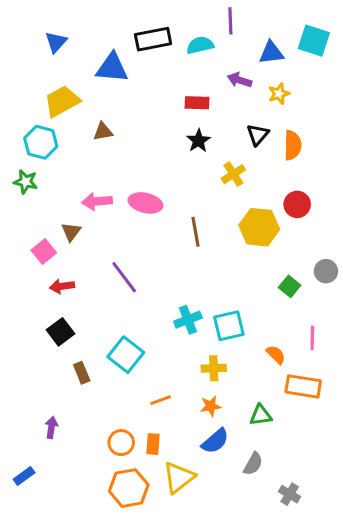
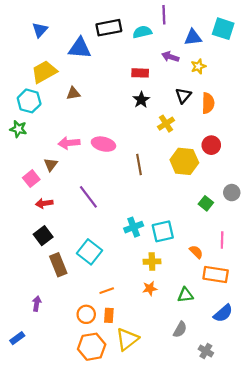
brown rectangle: (82, 373) -> (58, 265), size x1.5
orange line: (161, 400) -> (107, 291), moved
blue semicircle: (215, 441) -> (223, 313), moved

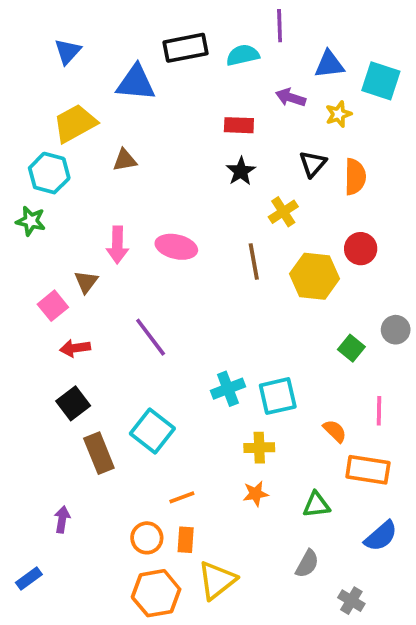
cyan square: (223, 29) -> (381, 81), moved
pink arrow: (69, 143) -> (117, 245), turned -84
brown line: (139, 165) -> (254, 262), moved

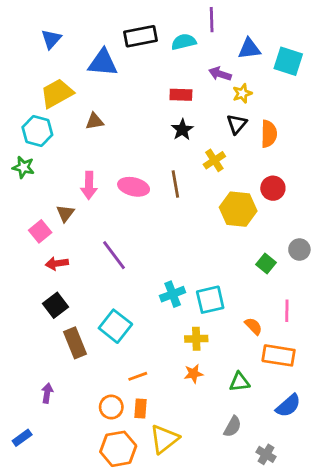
yellow star: (339, 114) -> (242, 93), moved
brown line: (254, 262) -> (175, 184), moved

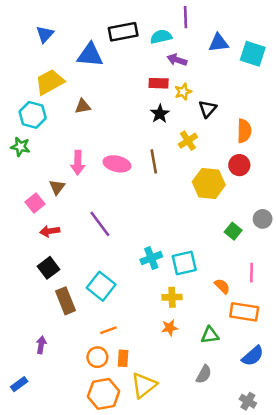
purple arrow: (220, 74) -> (177, 60), moved
yellow star: (242, 93) -> (183, 92), moved
orange semicircle: (269, 134) -> (244, 131), moved
orange line: (138, 376) -> (108, 330), moved
gray cross: (266, 454) -> (248, 401), moved

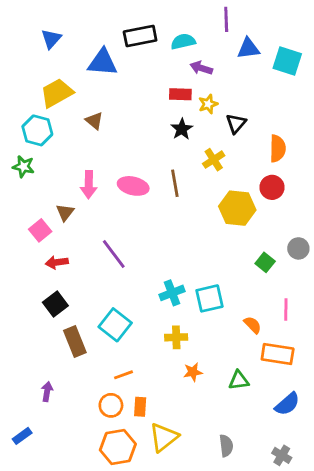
purple line: (185, 17) -> (226, 19), moved
brown triangle: (83, 106) -> (94, 121), turned 49
yellow cross: (172, 297) -> (176, 337), moved
gray semicircle: (204, 374) -> (226, 446), moved, turned -36

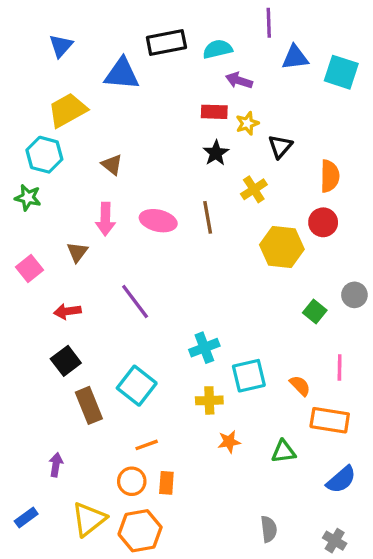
brown triangle: (94, 121) -> (112, 165), moved
pink square: (40, 230) -> (30, 268), moved
cyan square: (210, 298) -> (249, 376), moved
yellow triangle: (164, 437) -> (89, 519), moved

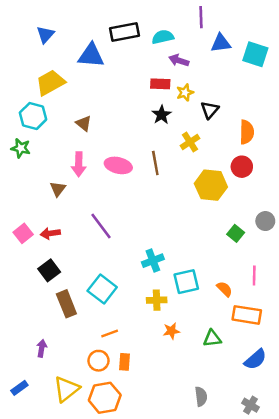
pink square: (30, 268) -> (23, 233), moved

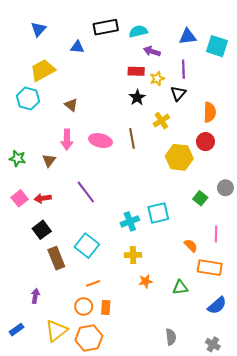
purple line: (201, 17) -> (183, 69), moved
blue triangle: (91, 55) -> (77, 47), size x0.6
green star: (21, 148) -> (18, 158), moved
cyan square: (186, 282) -> (158, 213), moved

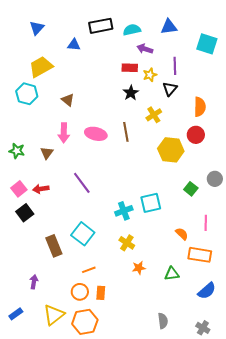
blue triangle: (188, 37) -> (169, 27), moved
black square: (42, 230) -> (25, 213), moved
yellow cross: (133, 255) -> (127, 243), turned 35

